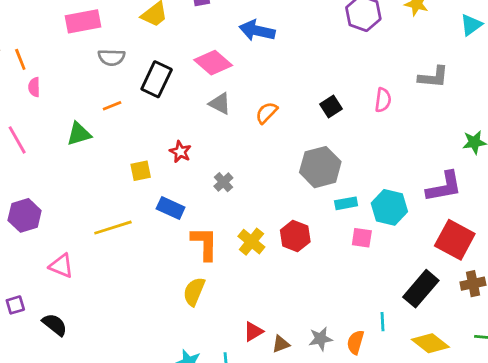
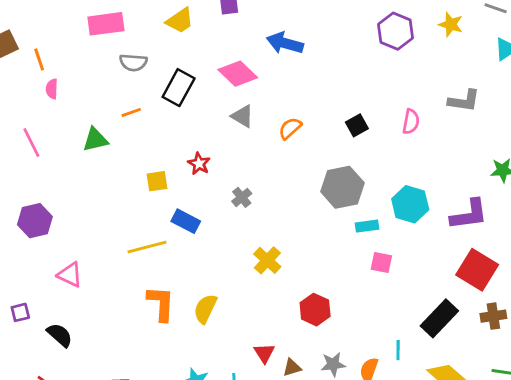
cyan hexagon: (389, 207) -> (410, 204), moved
yellow line: (113, 228) -> (147, 247), moved
red hexagon: (295, 236) -> (315, 310), moved
orange L-shape: (205, 243) -> (161, 303), moved
red triangle: (253, 331) -> (264, 353), turned -35

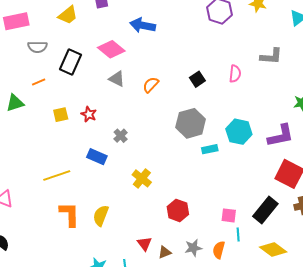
yellow square: (157, 181) -> (61, 115), moved
blue rectangle: (186, 221) -> (97, 157), moved
pink square: (381, 263) -> (229, 215), moved

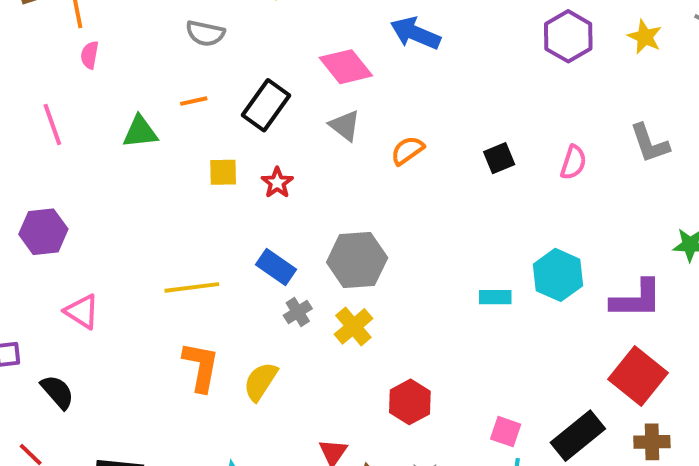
gray L-shape: (271, 56) -> (650, 143), turned 55
black rectangle: (70, 62) -> (266, 105), moved
gray hexagon: (191, 123) -> (357, 260), moved
gray cross: (121, 136) -> (298, 312), moved

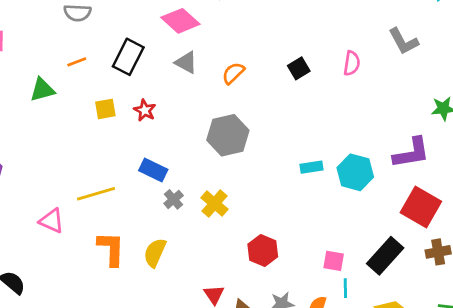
gray hexagon: (357, 260) -> (228, 135), moved
cyan hexagon: (558, 275) -> (355, 172), moved
pink triangle: (82, 312) -> (52, 221), moved

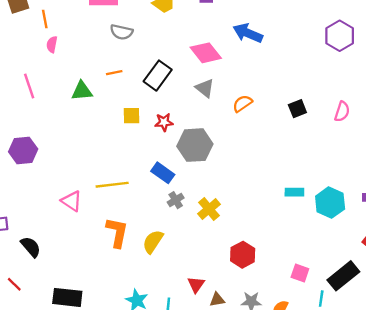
red star: (145, 110) -> (164, 122), turned 30
gray hexagon: (228, 135) -> (195, 145), moved
cyan line: (345, 288) -> (321, 299), moved

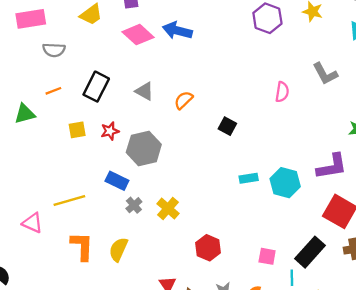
pink diamond: (206, 53) -> (138, 35), moved
black square: (297, 109) -> (227, 126), moved, turned -30

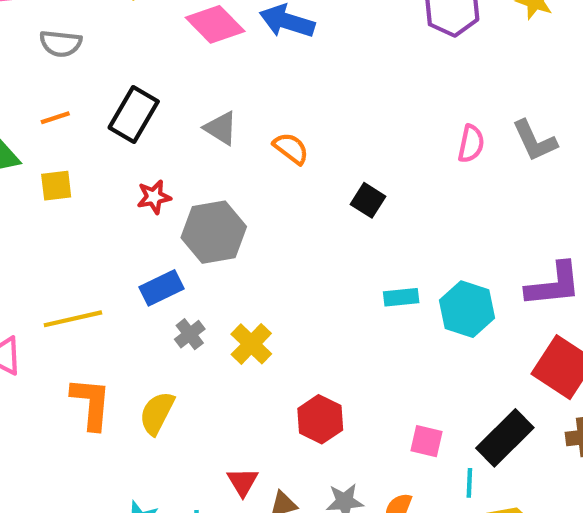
gray L-shape: (325, 74) -> (535, 141), moved
orange semicircle: (184, 100) -> (291, 148), turned 78
yellow square: (77, 130) -> (56, 186), moved
blue rectangle: (117, 181) -> (162, 288), turned -55

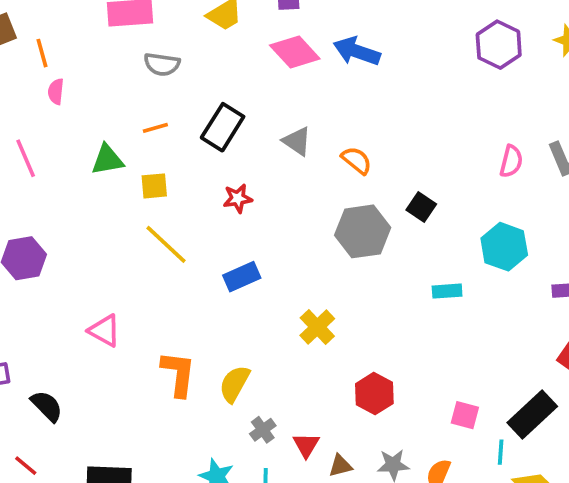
gray hexagon: (214, 232) -> (363, 231), moved
cyan hexagon: (467, 309) -> (504, 247), moved
yellow line: (73, 319) -> (166, 244), moved, turned 54
gray cross: (190, 334) -> (263, 430), moved

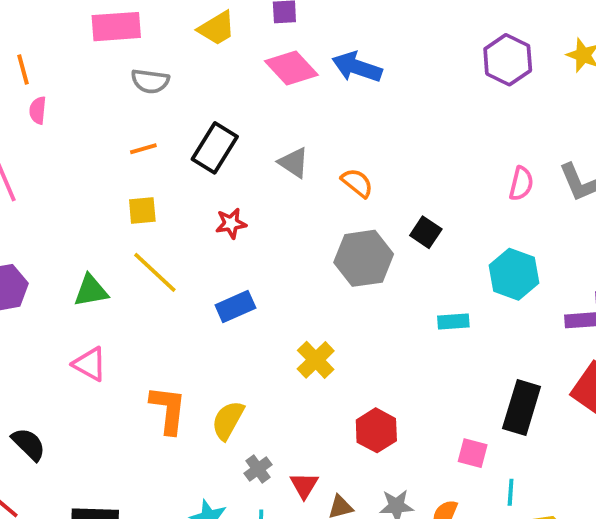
green triangle: (107, 160) -> (91, 291), moved
black rectangle: (532, 414) -> (522, 408), moved, turned -30

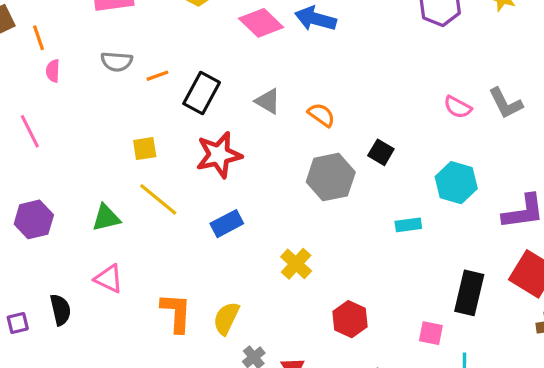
gray semicircle: (150, 81) -> (117, 62), moved
orange line: (143, 149) -> (157, 76), moved
pink semicircle: (521, 184) -> (458, 107), turned 108
red star: (231, 223) -> (219, 155), size x1.8
black semicircle: (29, 444) -> (60, 310), moved, turned 36

